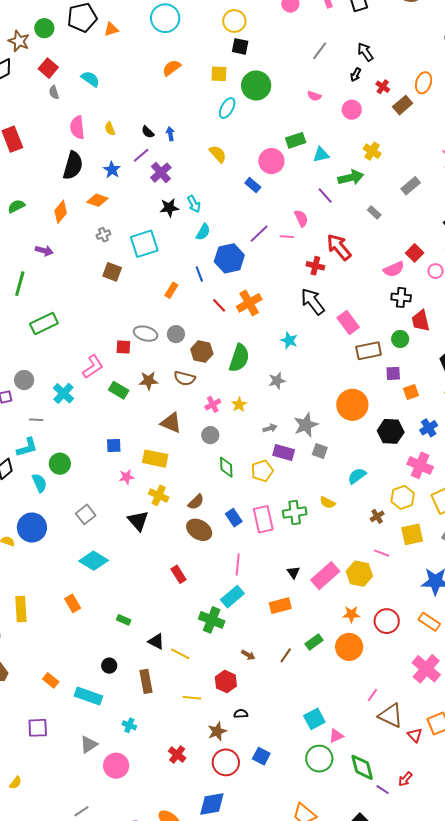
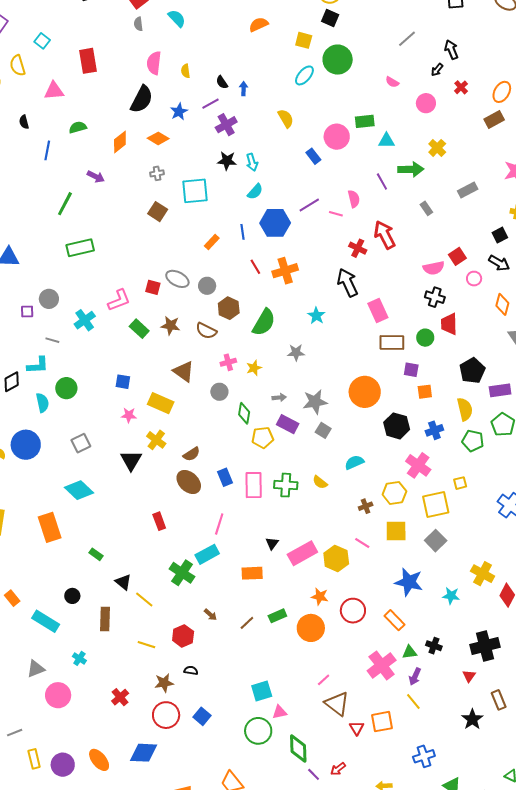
brown rectangle: (403, 105) -> (494, 119), moved
green diamond: (226, 467) -> (244, 413), moved
orange rectangle: (73, 603) -> (50, 527), size x1.6

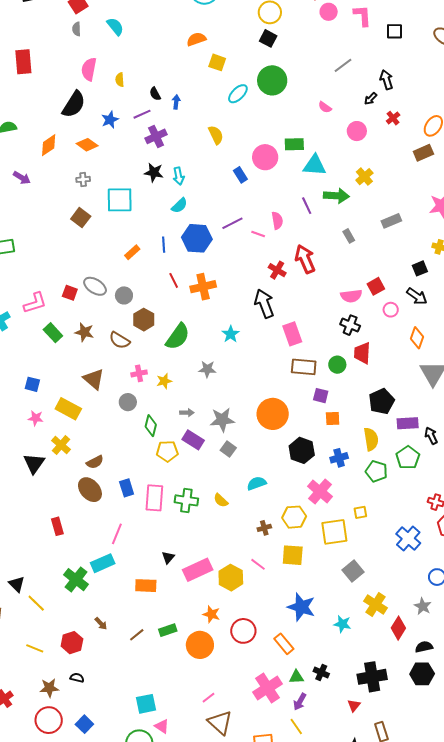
yellow square: (304, 40) -> (217, 62), moved
cyan triangle: (387, 141) -> (315, 165), size x1.4
gray square: (436, 541) -> (353, 571), moved
pink triangle: (279, 712) -> (162, 726), turned 42

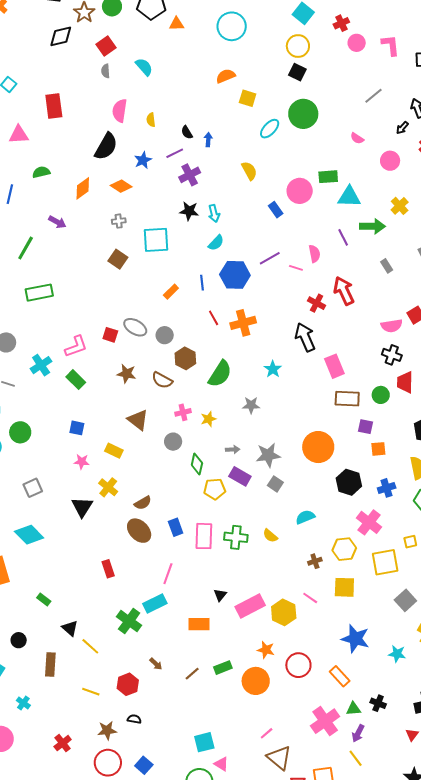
green rectangle: (53, 333) -> (76, 380), moved
yellow rectangle: (68, 409) -> (114, 451), size x0.7

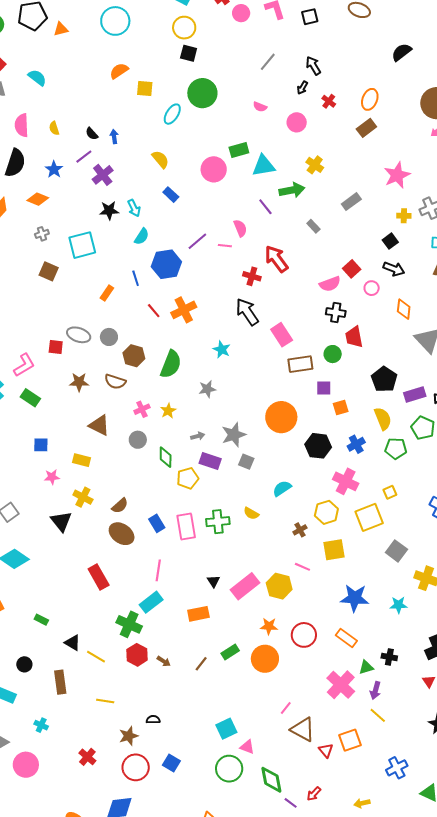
blue rectangle: (276, 210) -> (171, 195), moved
red rectangle: (108, 569) -> (99, 577), size x1.4
red hexagon: (128, 684) -> (137, 655), moved

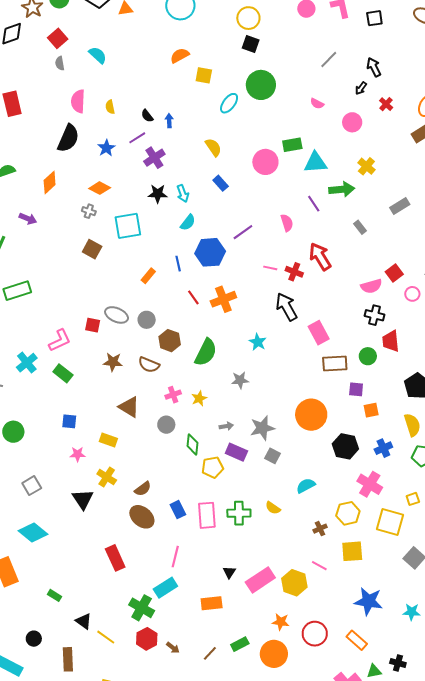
orange diamond: (38, 199) -> (100, 188), moved
gray cross: (42, 234) -> (89, 211), turned 32
pink line: (225, 246) -> (270, 268), moved
yellow square: (369, 517) -> (390, 522), turned 32

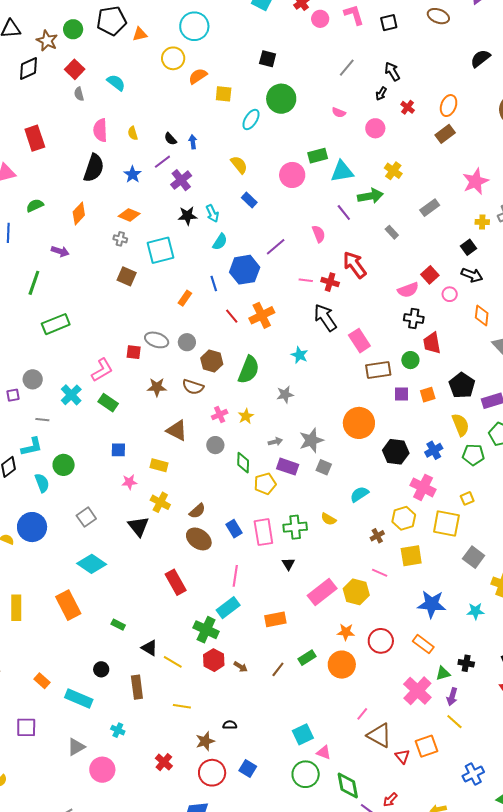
yellow circle: (248, 18) -> (173, 58), moved
orange square: (371, 410) -> (428, 395), moved
black triangle: (229, 572) -> (288, 564), moved

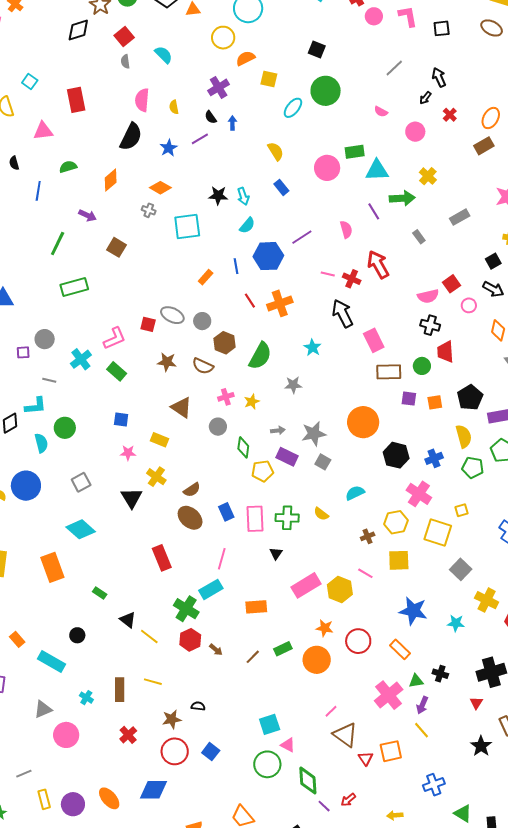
purple cross: (181, 180) -> (219, 87), moved
brown square: (127, 276) -> (116, 247), moved
brown rectangle: (137, 687) -> (120, 690), moved

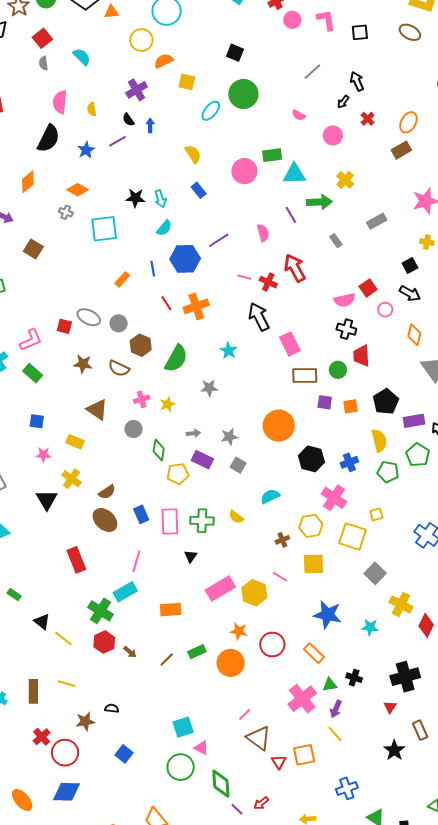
gray star: (314, 434) -> (229, 437), size x0.7
red circle: (175, 751) -> (65, 753), moved

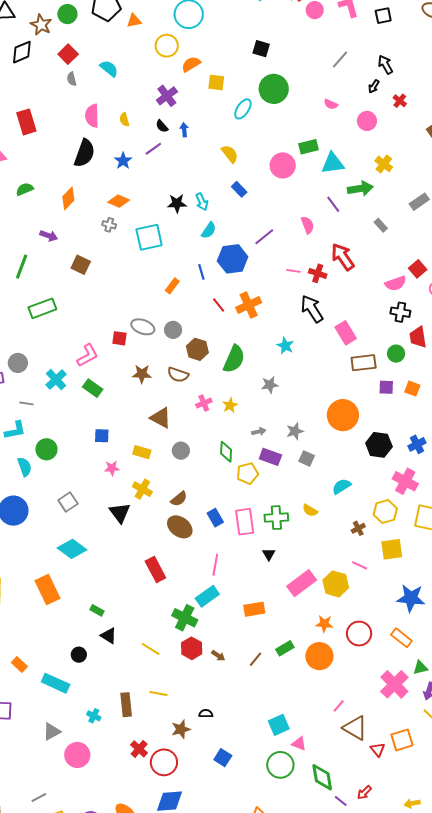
orange square: (351, 406) -> (412, 389), turned 35
gray circle: (133, 429) -> (181, 451), moved
black triangle: (42, 622) -> (109, 636), moved

